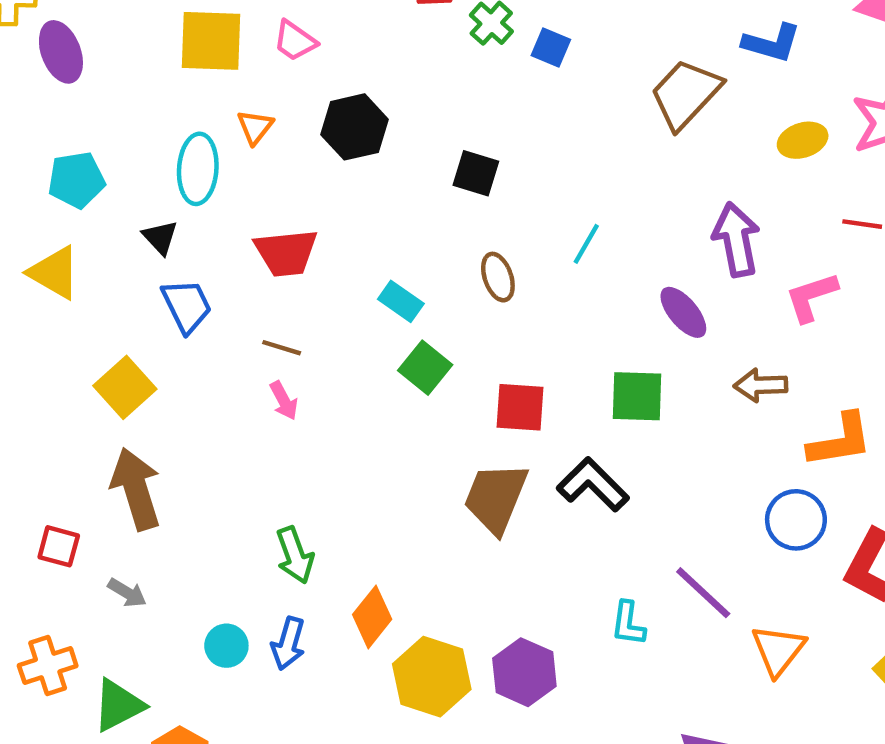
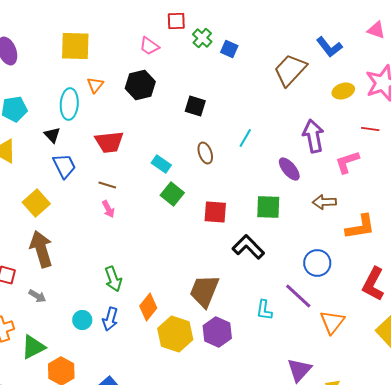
pink trapezoid: (295, 41) -> (149, 46), moved
blue L-shape: (772, 43) -> (329, 47), turned 36
brown trapezoid: (496, 498) -> (204, 291), moved
blue circle: (796, 520) -> (317, 263), moved

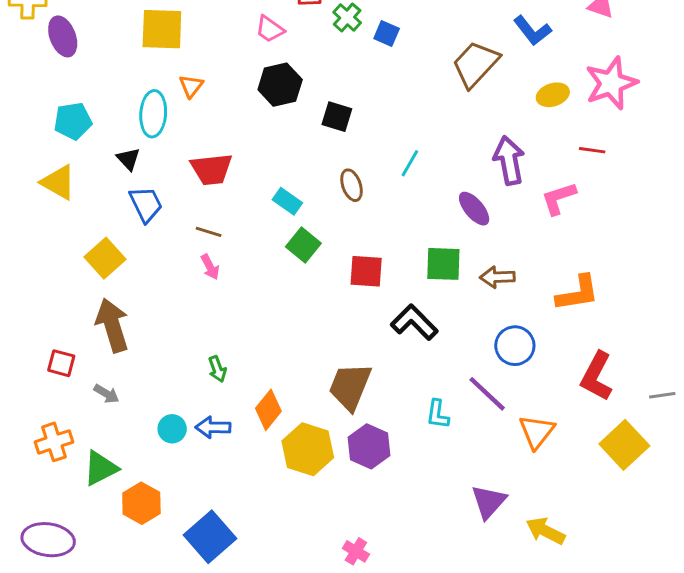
black hexagon: (140, 85) -> (280, 85), moved
brown arrow: (324, 202) -> (497, 277), moved
green arrow: (113, 279) -> (217, 369), size x0.7
blue arrow: (110, 319) -> (213, 427), turned 75

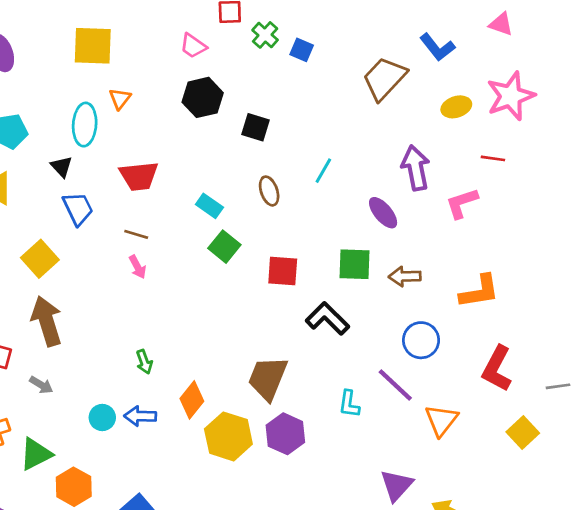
yellow square: (624, 445) -> (523, 432), size x0.7

